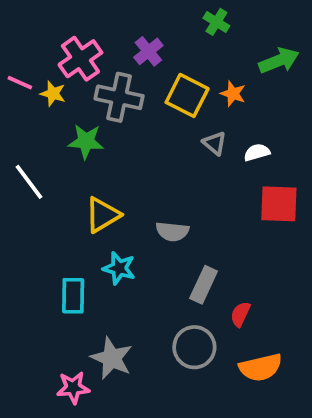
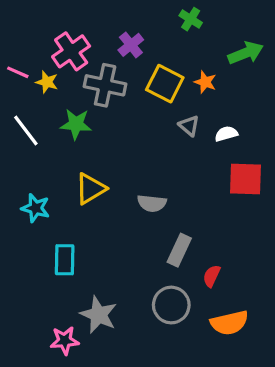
white line: (29, 182) -> (26, 131), moved
cyan star: (119, 268) -> (36, 208), moved

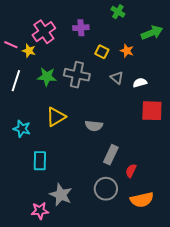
purple cross: (131, 45) -> (81, 28), turned 35
yellow square: (165, 84) -> (102, 52), size x0.6
gray cross: (105, 85) -> (77, 75), moved
white line: (26, 131) -> (16, 81), turned 55

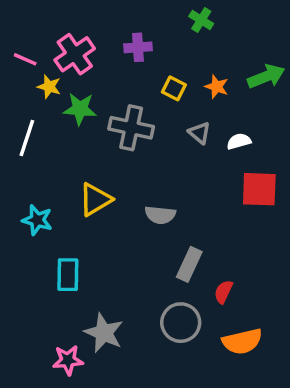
green arrow: (152, 33) -> (266, 76), moved
pink line: (11, 45) -> (25, 59), moved
green star: (47, 77) -> (80, 109), moved

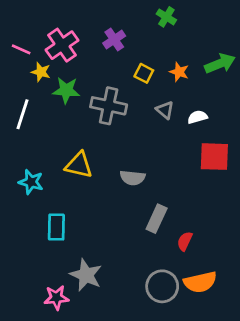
purple cross: (138, 47) -> (114, 39), turned -30
yellow triangle: (95, 199) -> (79, 165), turned 44
gray circle: (181, 323) -> (162, 286), moved

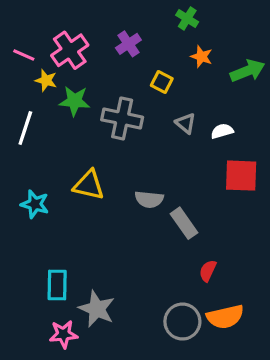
orange star: (179, 72) -> (201, 57), moved
gray rectangle: (157, 219) -> (184, 223), moved, turned -60
cyan rectangle: (56, 227) -> (57, 285), moved

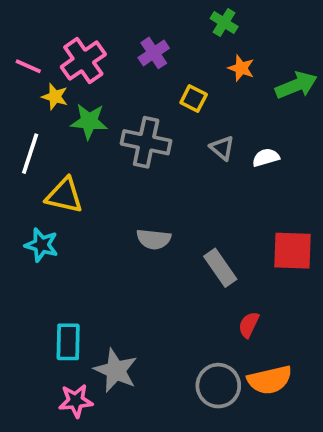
red square: (241, 176) -> (292, 251), moved
yellow triangle: (89, 185) -> (64, 195), moved
gray semicircle: (149, 199) -> (154, 239), moved

